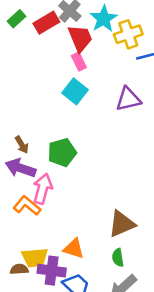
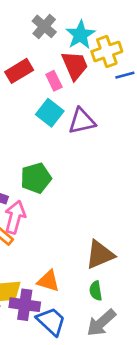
red rectangle: (46, 23) -> (19, 71), moved
red trapezoid: (80, 38) -> (75, 65), moved
purple triangle: (128, 99) -> (82, 121), moved

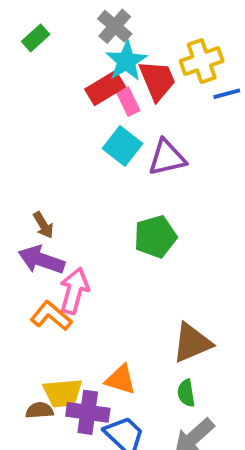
cyan star: (80, 35) -> (126, 61), moved
red rectangle: (19, 71) -> (105, 88), moved
green pentagon: (36, 178) -> (155, 237), moved

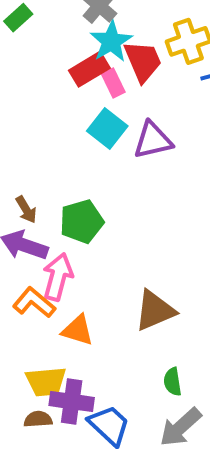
green pentagon: (155, 237) -> (82, 221), moved
brown triangle: (192, 343) -> (155, 310), moved
orange triangle: (121, 379) -> (78, 330), moved
brown semicircle: (40, 410) -> (38, 419), moved

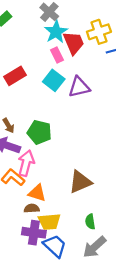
red rectangle: (89, 69) -> (15, 76), moved
green pentagon: (82, 221) -> (39, 132), turned 30
yellow trapezoid: (46, 382) -> (49, 222), moved
brown semicircle: (38, 419) -> (32, 208), moved

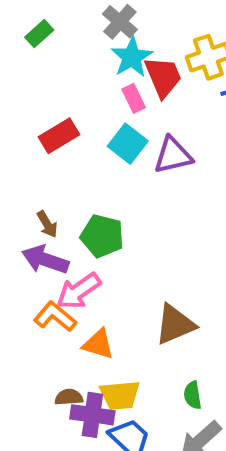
pink arrow: (26, 163) -> (79, 291), turned -140
brown semicircle: (32, 208) -> (69, 397), moved

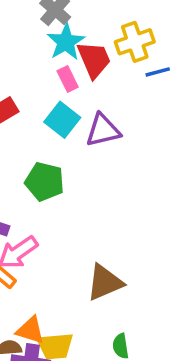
green pentagon: (102, 236) -> (45, 182), moved
orange triangle: (98, 344) -> (30, 330), moved

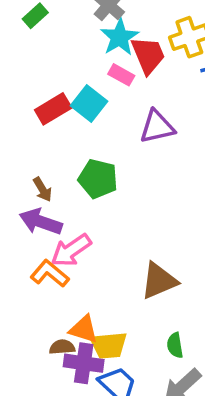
pink rectangle: (68, 79) -> (121, 75), turned -35
cyan square: (62, 120) -> (89, 103), moved

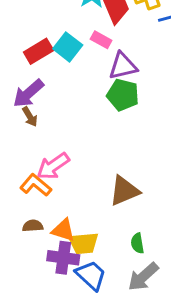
pink rectangle: (121, 75) -> (101, 40), moved
green pentagon: (98, 179) -> (123, 95), moved
purple arrow: (41, 222) -> (28, 93), moved, turned -60
brown semicircle: (62, 347) -> (33, 226), moved

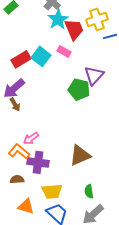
purple triangle: (123, 66) -> (94, 75), moved, turned -35
pink arrow: (53, 166) -> (31, 138), size x0.7
orange triangle: (63, 230) -> (26, 206), moved
purple cross: (63, 258) -> (38, 162), moved

